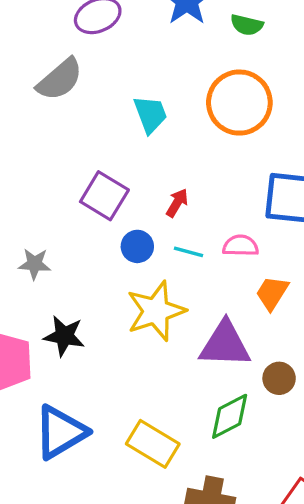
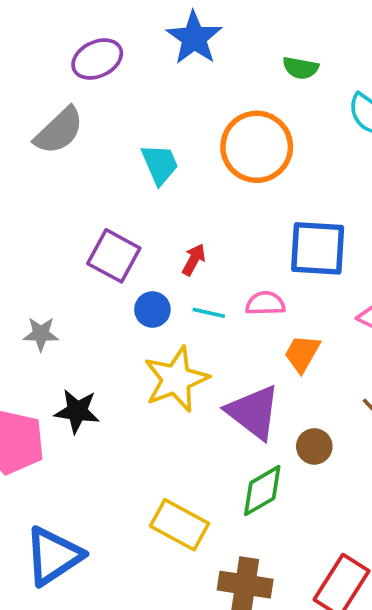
green semicircle: (247, 25) -> (301, 68), moved
purple triangle: (225, 344) -> (253, 412), turned 38
blue triangle: (60, 432) -> (53, 556), moved

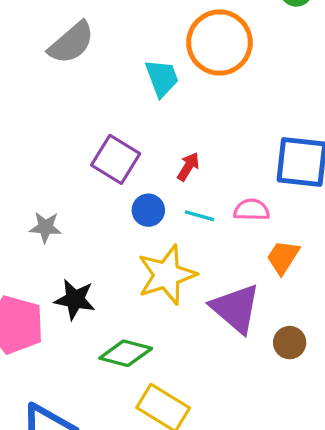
orange circle: (257, 147) -> (219, 43), moved
green diamond: (262, 491) -> (126, 353), moved, turned 42

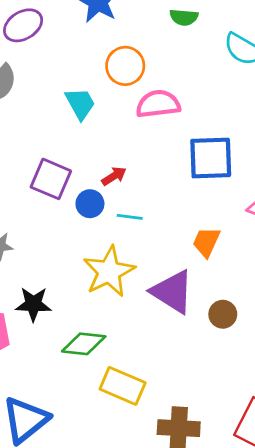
orange circle: (219, 43) -> (125, 66), size x0.7
red arrow: (188, 167) -> (114, 176), turned 35
blue circle: (148, 210) -> (90, 204), moved
pink semicircle: (252, 210) -> (158, 104), moved, size x1.4

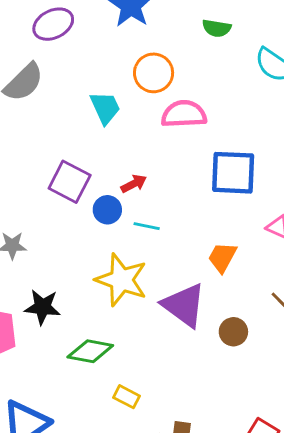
yellow star: (109, 272) -> (121, 280), turned -30
yellow rectangle: (123, 386) -> (126, 397), size x0.6

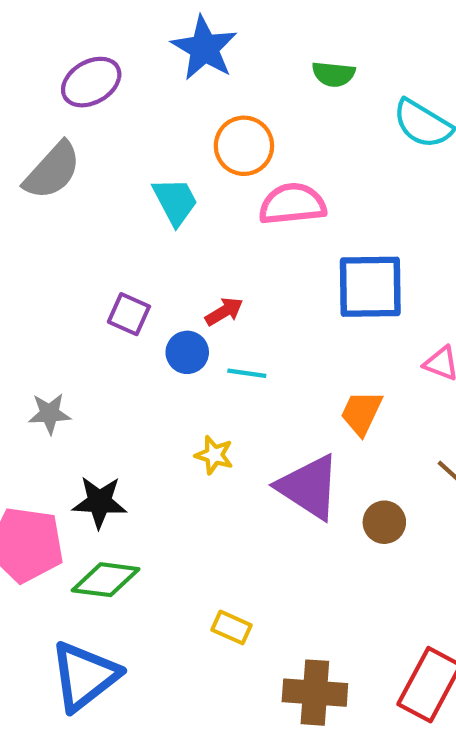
purple square: (70, 182) -> (129, 314), size x0.7
yellow star: (121, 280) -> (214, 455), size x0.5
green diamond: (90, 351) -> (106, 580), moved

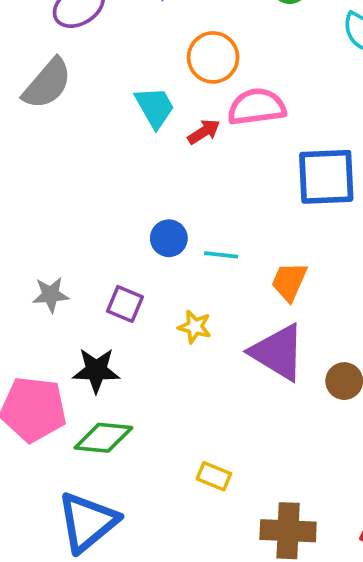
red arrow: (224, 311) -> (204, 132), moved
purple square: (129, 314) -> (125, 304), moved
orange trapezoid: (361, 413) -> (289, 282), moved

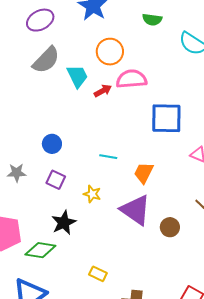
gray semicircle: (47, 84) -> (46, 60), moved
blue circle: (169, 238) -> (52, 144), moved
black star: (96, 370) -> (64, 223), moved, turned -30

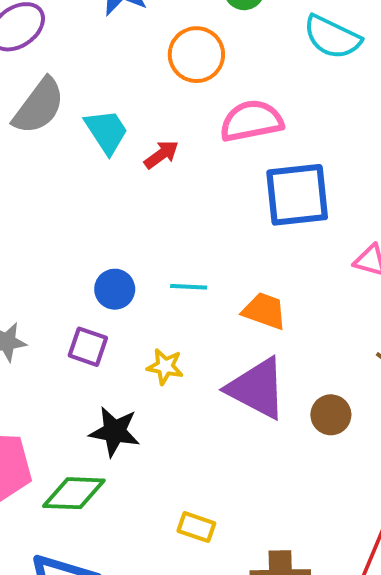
orange circle: (110, 52) -> (196, 55), moved
pink semicircle: (132, 79) -> (251, 121), moved
blue circle: (52, 144) -> (115, 289), moved
orange trapezoid: (144, 173) -> (264, 311), turned 90
black star: (64, 223) -> (115, 432), turned -30

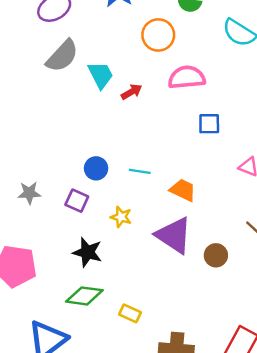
blue square: (297, 195) -> (209, 124), size x0.6
green diamond: (74, 493) -> (84, 296), moved

